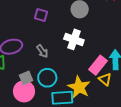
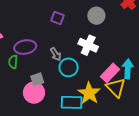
cyan circle: (47, 78) -> (69, 67), moved
yellow triangle: (105, 79) -> (116, 88), size x1.5

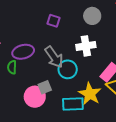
white cross: (88, 45) -> (86, 46), turned -30
gray arrow: (56, 54) -> (54, 57), size x1.6
gray square: (37, 79) -> (45, 87), moved

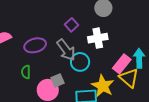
purple square: (54, 21) -> (71, 25), moved, turned 32
green semicircle: (12, 67) -> (26, 72), moved

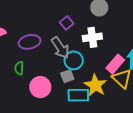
gray square: (57, 80) -> (67, 76), moved

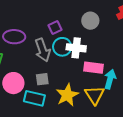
cyan circle: (74, 60) -> (62, 47), moved
pink rectangle: (115, 64) -> (94, 68), moved, turned 42
cyan rectangle: (78, 95) -> (34, 98), moved

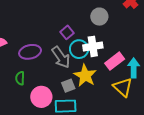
pink rectangle: (94, 68) -> (115, 61), turned -30
yellow star: (67, 95) -> (85, 76), moved

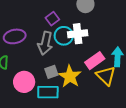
gray arrow: (61, 57) -> (45, 43), turned 45
pink rectangle: (115, 61) -> (95, 61), moved
yellow star: (85, 76) -> (70, 76), moved

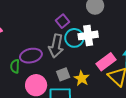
purple ellipse: (15, 36) -> (31, 56), moved
yellow star: (70, 76) -> (82, 78), size x0.7

